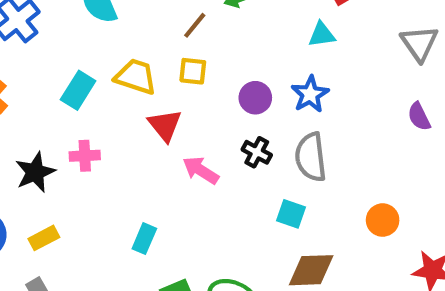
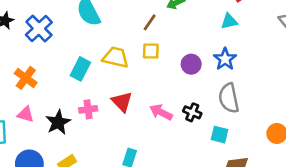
red triangle: (165, 125) -> (122, 102), moved
black cross: (257, 152) -> (192, 112), moved

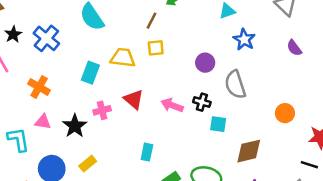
blue star: (225, 59) -> (244, 40), moved
purple circle: (191, 64) -> (205, 63), moved
cyan square: (220, 135) -> (218, 124), moved

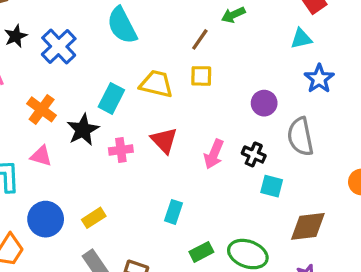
pink arrow: (172, 105) -> (214, 154), turned -95
black star: (75, 126) -> (83, 130), moved

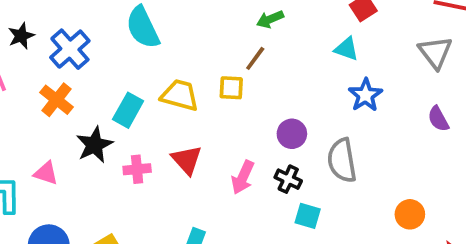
brown line: (200, 39) -> (255, 58), moved
cyan triangle: (301, 39) -> (346, 49), turned 30
purple circle: (264, 103) -> (292, 134), moved
orange cross: (42, 109) -> (56, 100), moved

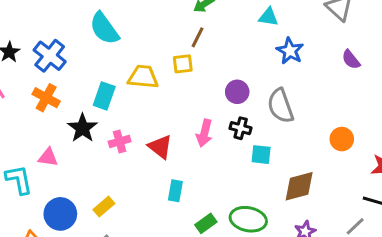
red triangle: (187, 160) -> (160, 147), moved

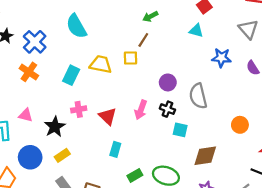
blue star: (290, 51) -> (221, 58), moved, turned -30
black star: (82, 128) -> (55, 127), moved

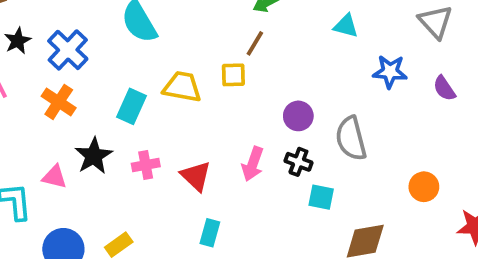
black star: (55, 127) -> (94, 156), moved

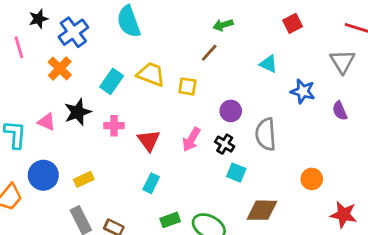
cyan triangle: (346, 26) -> (268, 64), moved
yellow square: (233, 75) -> (187, 86), moved

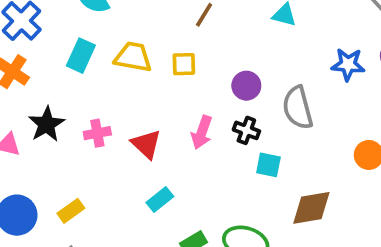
cyan rectangle: (112, 81) -> (81, 56), moved
blue star: (303, 91) -> (348, 64), moved
cyan rectangle: (151, 183) -> (160, 200), turned 36

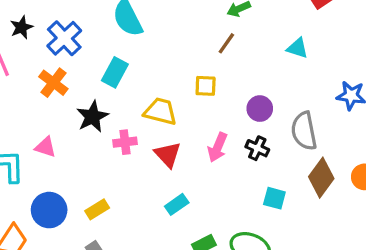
yellow trapezoid: (133, 57) -> (160, 111), moved
black star: (47, 124) -> (92, 117), moved
cyan square: (268, 165) -> (274, 198), moved
brown diamond: (311, 208) -> (321, 178), moved, turned -48

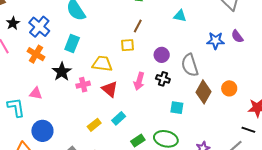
brown line: (226, 43) -> (138, 26), moved
yellow rectangle: (97, 209) -> (94, 125), moved

